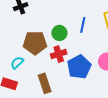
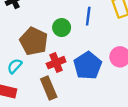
brown pentagon: (35, 43) -> (34, 41), turned 30
red cross: (59, 54) -> (56, 63), moved

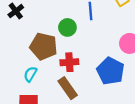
red cross: (56, 63) -> (69, 62), turned 30
blue pentagon: (88, 66) -> (110, 71), moved

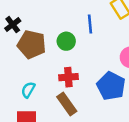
brown pentagon: (44, 46) -> (32, 44), moved

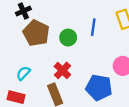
red cross: (68, 77) -> (62, 70), turned 35
blue pentagon: (111, 86) -> (99, 88), turned -30

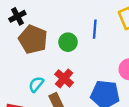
cyan semicircle: (23, 73) -> (36, 84), moved

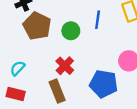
cyan semicircle: (36, 84) -> (17, 68), moved

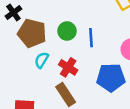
blue line: (98, 20) -> (91, 38), moved
cyan semicircle: (17, 68) -> (42, 60), moved

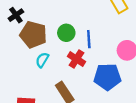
red cross: (68, 67) -> (76, 59), moved

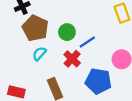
blue line: (89, 39) -> (87, 42), turned 49

